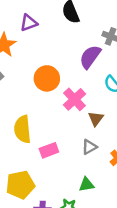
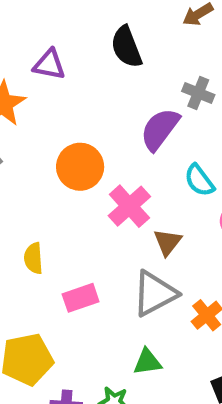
purple triangle: (29, 23) -> (49, 65), turned 30
yellow semicircle: (23, 129) -> (33, 258), size x0.6
gray triangle: (89, 147) -> (155, 294), size x1.6

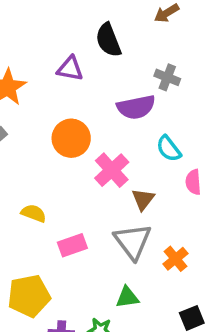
purple triangle: (49, 65) -> (70, 69), moved
purple semicircle: (160, 129) -> (136, 107), turned -138
yellow semicircle: (33, 258) -> (34, 213), turned 115
gray triangle: (155, 294) -> (133, 241), turned -39

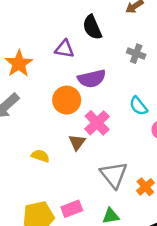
purple semicircle: (136, 107) -> (92, 79), moved
brown triangle: (143, 199) -> (77, 142), moved
pink rectangle: (72, 245) -> (72, 209), moved

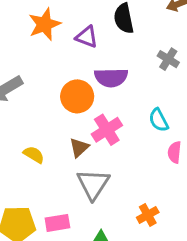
orange star: (19, 64) -> (44, 24), moved
gray triangle: (114, 175) -> (93, 184), moved

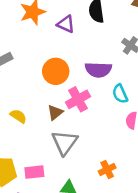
purple semicircle: (111, 78) -> (98, 70), moved

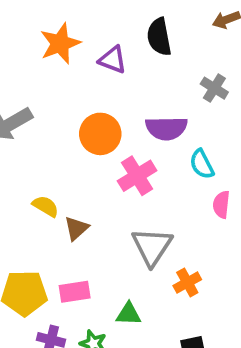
brown triangle: (55, 112) -> (76, 228), moved
gray triangle: (65, 142) -> (152, 247), moved

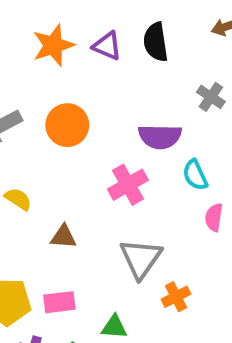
purple triangle: (113, 60) -> (107, 46), moved
orange circle: (100, 134) -> (67, 125), moved
yellow semicircle: (46, 206) -> (18, 199), moved
brown triangle: (76, 228) -> (63, 237), turned 44

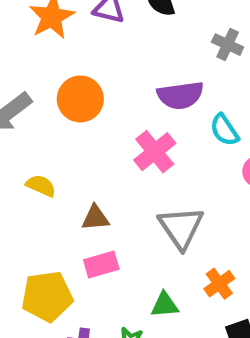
orange cross: (176, 297) -> (219, 284), moved
pink rectangle: (59, 302) -> (101, 265), moved

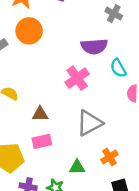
gray cross: (228, 45) -> (114, 14), moved
orange circle: (80, 99) -> (29, 31), moved
gray triangle: (181, 227) -> (89, 123), turned 32

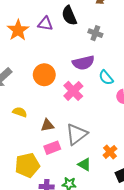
orange circle: (29, 31) -> (44, 75), moved
gray triangle: (89, 123) -> (77, 134), moved
green triangle: (77, 167) -> (84, 164), turned 40

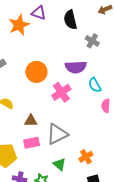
purple triangle: (45, 24) -> (39, 13), moved

